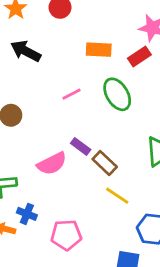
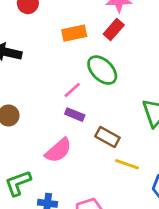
pink line: (71, 94) -> (72, 90), moved
purple rectangle: (81, 146) -> (75, 115), moved

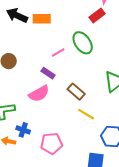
orange rectangle: (74, 33) -> (42, 19), moved
purple rectangle: (75, 115) -> (48, 73), moved

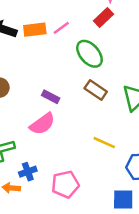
pink line: (58, 53) -> (61, 28), moved
brown rectangle: (76, 92) -> (96, 90), moved
blue cross: (23, 130) -> (28, 172), turned -32

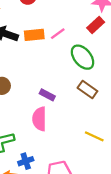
pink semicircle: (42, 124) -> (39, 119), turned 125

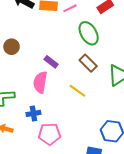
yellow line: (94, 136) -> (78, 91), moved
blue cross: (26, 161) -> (33, 113), moved

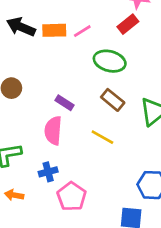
green ellipse: (89, 33) -> (110, 61), turned -40
pink pentagon: (50, 134) -> (72, 196), turned -30

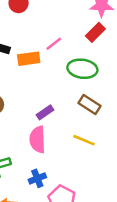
orange rectangle: (54, 30) -> (29, 59), moved
purple rectangle: (65, 103) -> (45, 112), turned -60

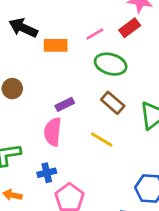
pink line: (54, 44) -> (95, 34), moved

